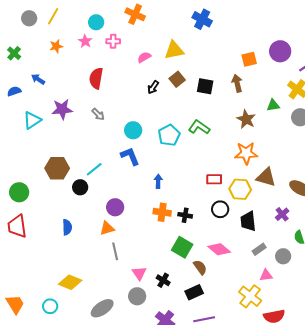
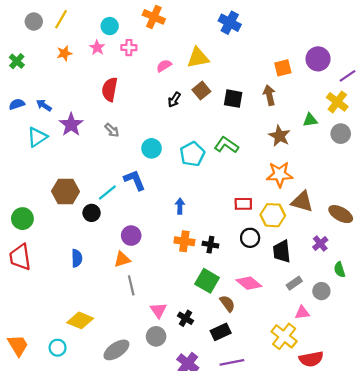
blue arrow: (38, 79) -> (44, 105), moved
purple star: (62, 109) -> (71, 125), turned -30
blue L-shape: (130, 156) -> (135, 180), moved

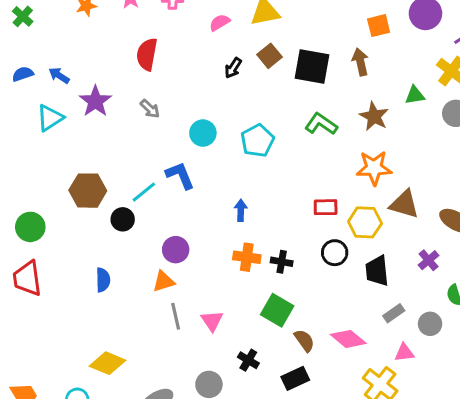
black square: (233, 99) -> (312, 66), size x1.4
green L-shape: (226, 145) -> (321, 124), moved
pink diamond: (249, 283) -> (348, 339), moved
pink triangle: (158, 310) -> (212, 321), moved

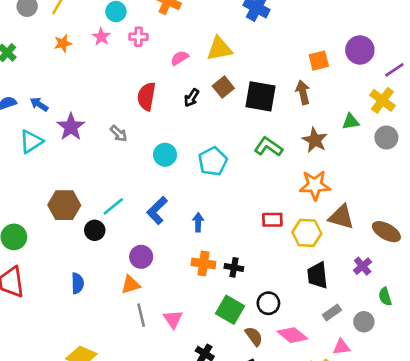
red semicircle: (147, 54) -> (146, 96), moved
blue L-shape: (180, 175) -> (157, 210), moved, turned -112
black circle: (335, 253) -> (268, 303), moved

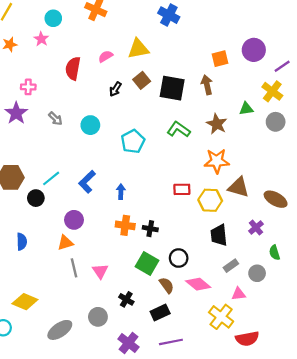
pink cross: (138, 37) -> (28, 87), moved
red semicircle: (146, 96) -> (73, 68), moved
cyan circle: (165, 155) -> (90, 125), moved

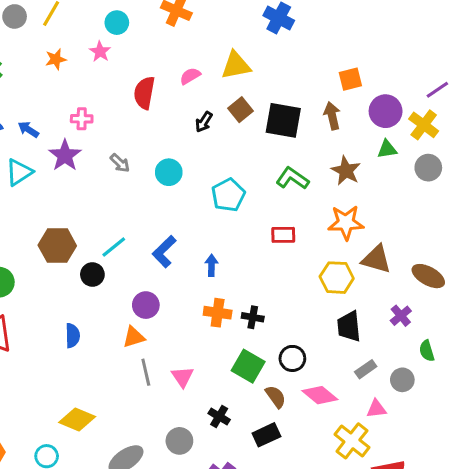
purple circle: (254, 50) -> (386, 111), moved
red rectangle: (182, 189) -> (283, 235), moved

